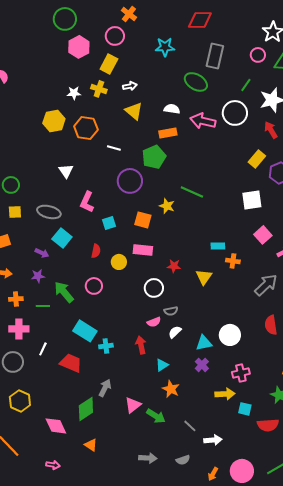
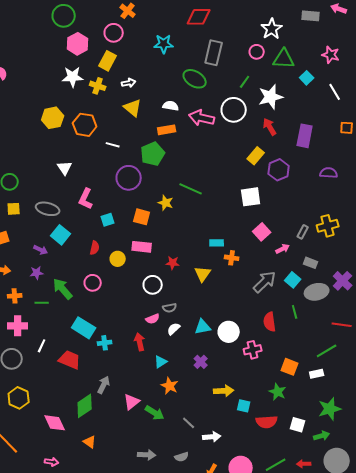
white star: (74, 93) -> (73, 77), moved, size x1.5
cyan triangle: (204, 343) -> (203, 327), moved
pink cross: (241, 373) -> (253, 350), moved

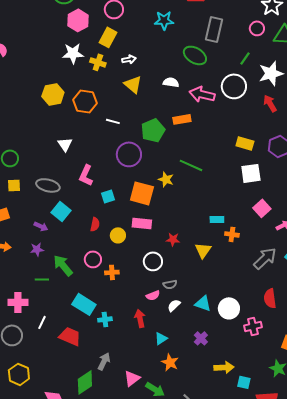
orange rectangle: (167, 130) -> (182, 119), moved
yellow rectangle: (256, 156) -> (245, 143), moved, turned 66
orange square: (142, 217) -> (142, 193), size x1.4
orange cross: (15, 296) -> (112, 272), moved
cyan triangle: (203, 327) -> (203, 303), turned 30

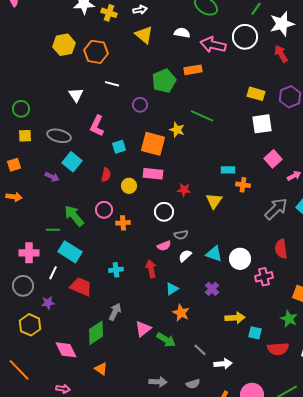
white line: (113, 121) -> (112, 84), moved
purple circle: (129, 154) -> (140, 105), size x0.6
purple star: (37, 249) -> (48, 303), moved
cyan rectangle: (84, 304) -> (70, 252), moved

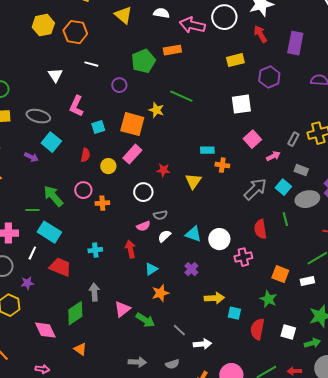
yellow rectangle: (256, 94) -> (235, 60), moved, turned -30
pink rectangle: (153, 174) -> (132, 154), turned -54
gray arrow: (115, 312) -> (94, 292), turned -30
orange star: (181, 313) -> (160, 293), turned 30
red semicircle: (278, 349) -> (257, 329), turned 105

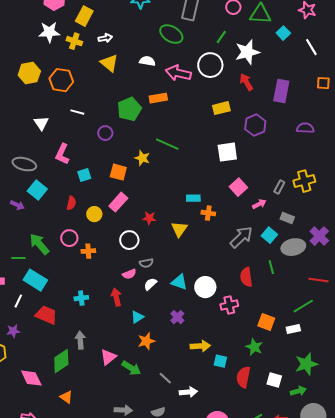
orange square: (132, 124) -> (118, 172), size x0.7

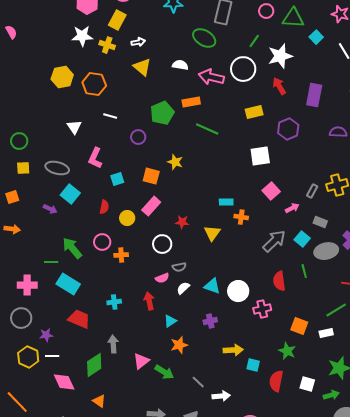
green line: (167, 144) -> (207, 129), moved
white line: (18, 301) -> (52, 356), moved, turned 64
purple cross: (177, 317) -> (210, 321), turned 32

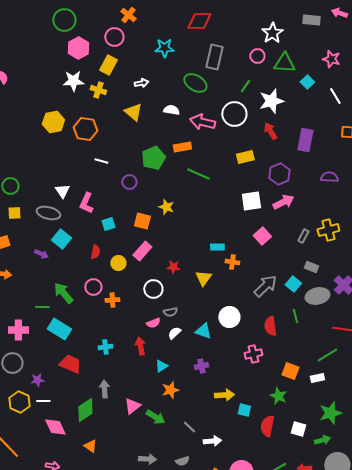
white arrow: (138, 42) -> (141, 83), moved
white triangle: (74, 127) -> (62, 191), moved
pink arrow: (292, 208) -> (283, 202), moved, size x1.5
white circle: (238, 291) -> (229, 317), moved

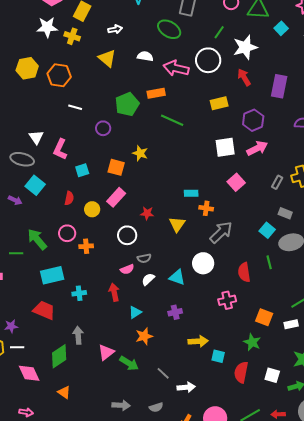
gray arrow: (265, 286) -> (221, 232), moved
cyan rectangle: (59, 329) -> (52, 275), moved, turned -45

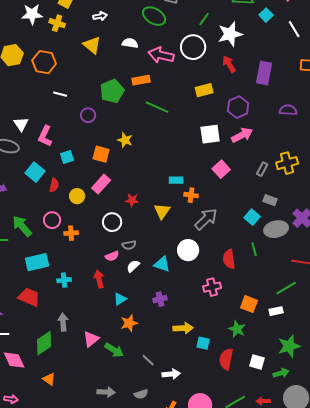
cyan square: (35, 185) -> (35, 172), moved

